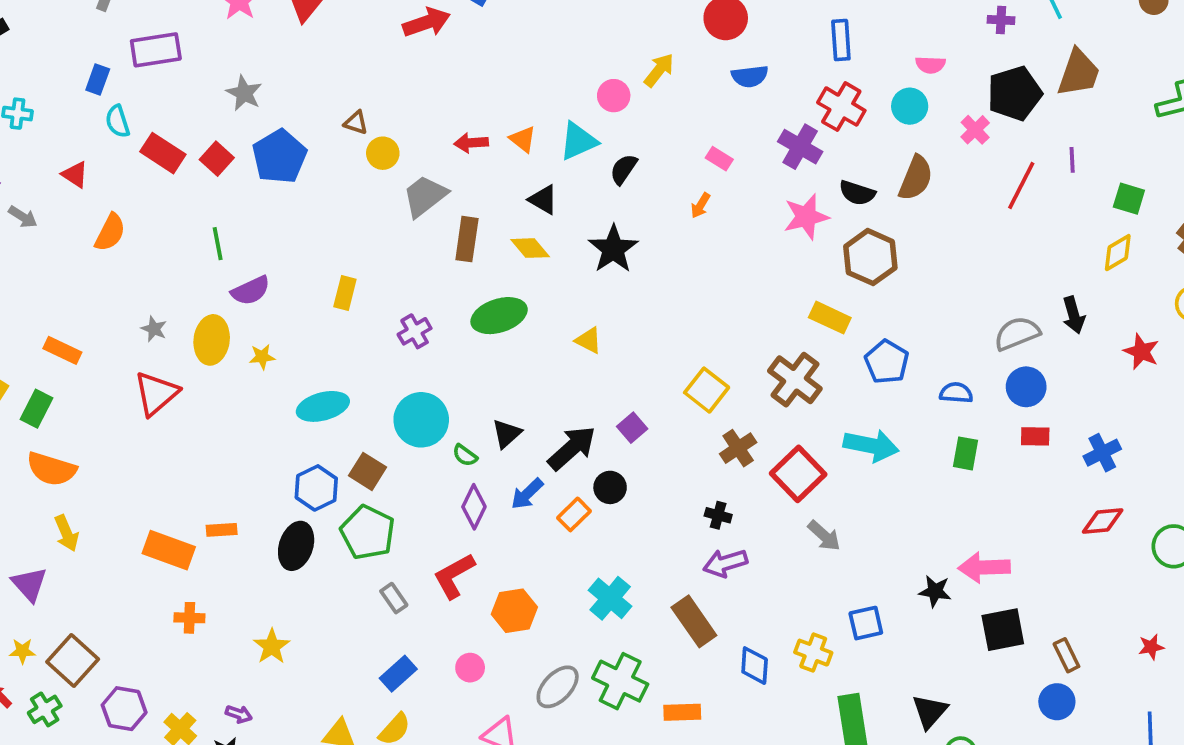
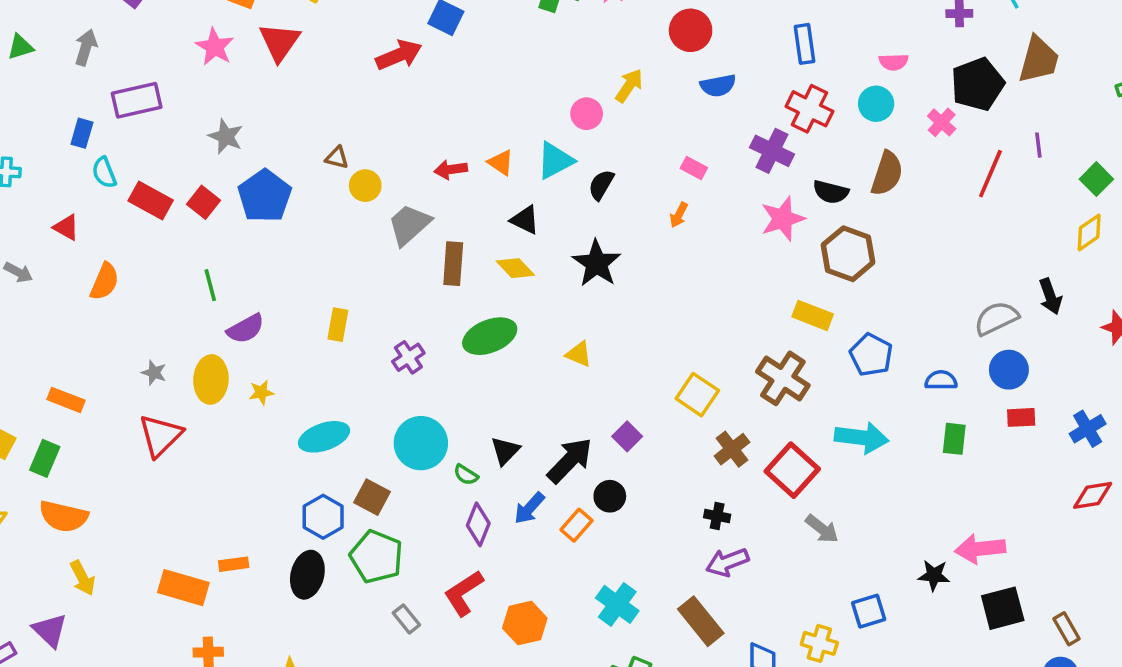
green square: (1129, 199) -> (1096, 179), turned 32

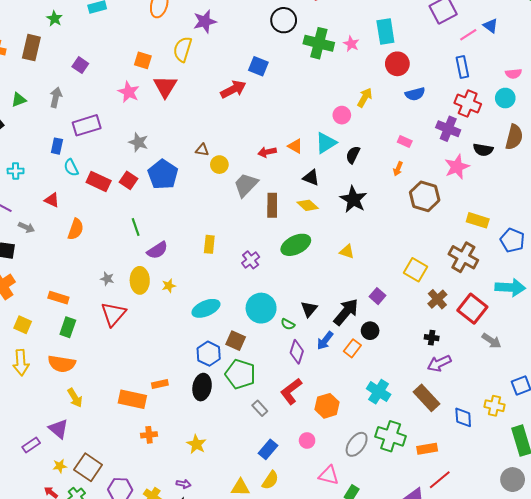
brown hexagon: (848, 254) -> (425, 196), moved
green rectangle: (45, 458) -> (68, 327), moved

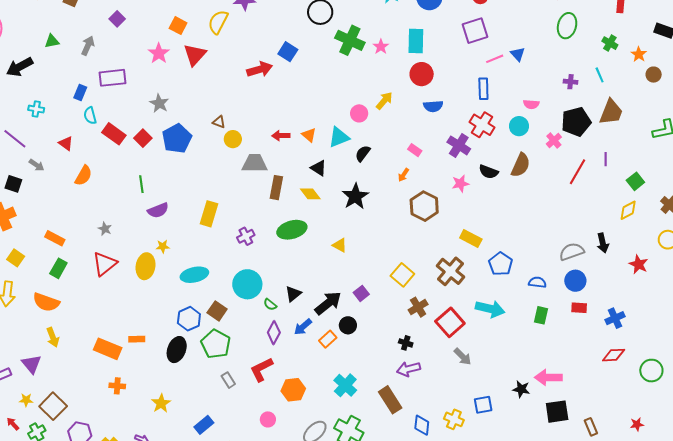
pink star: (457, 167) -> (460, 183), size x0.7
gray trapezoid: (246, 185) -> (255, 163), turned 36
yellow rectangle: (209, 244) -> (209, 214), size x1.4
yellow ellipse: (140, 280) -> (146, 266), moved
blue rectangle: (268, 449) -> (204, 425), moved

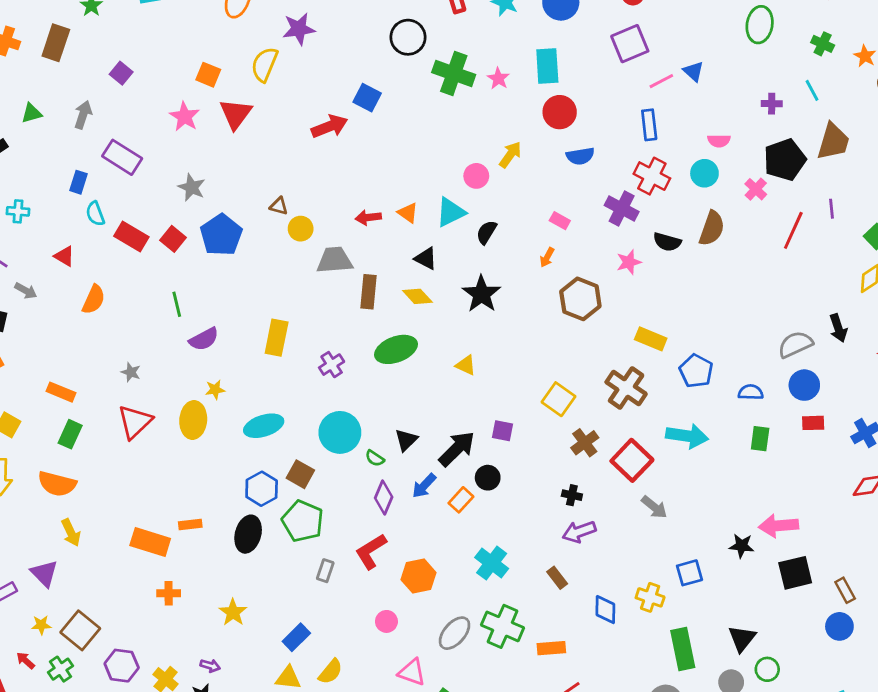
purple rectangle: (112, 78) -> (122, 157), turned 44
purple square: (361, 293) -> (502, 431), turned -35
gray rectangle: (228, 380) -> (325, 571), turned 56
brown rectangle: (390, 400) -> (557, 578), size x0.6

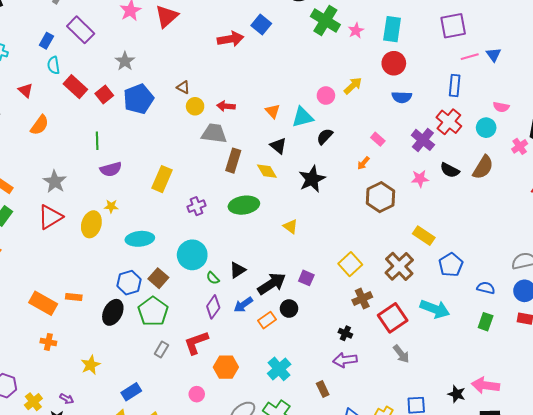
red arrow: (368, 217) -> (226, 106), moved
gray star: (131, 372) -> (55, 182), size x1.6

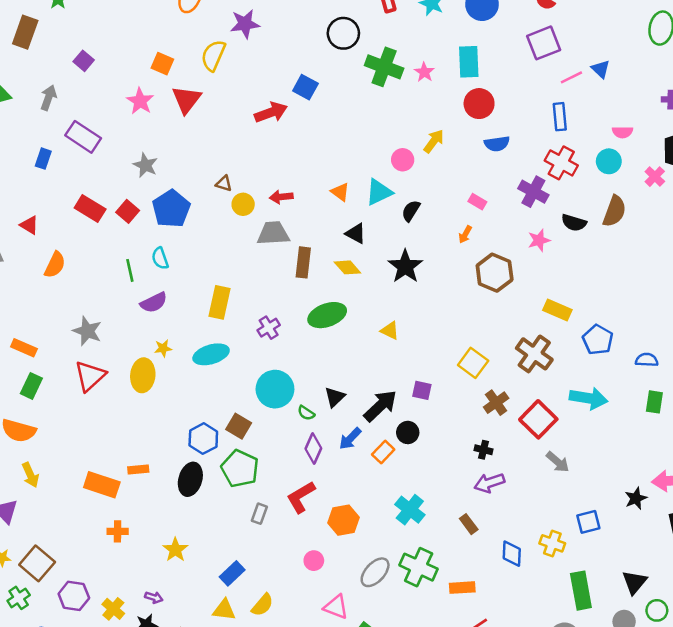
cyan semicircle: (53, 65) -> (160, 258), moved
cyan ellipse: (140, 239) -> (211, 354), moved
black star: (457, 394) -> (636, 498), turned -30

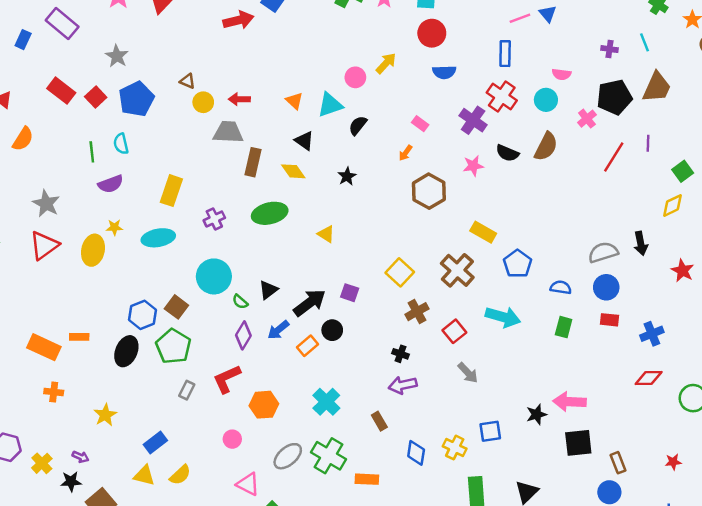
black star: (405, 266) -> (347, 176), size x0.6
red square: (538, 419) -> (454, 331), size x0.7

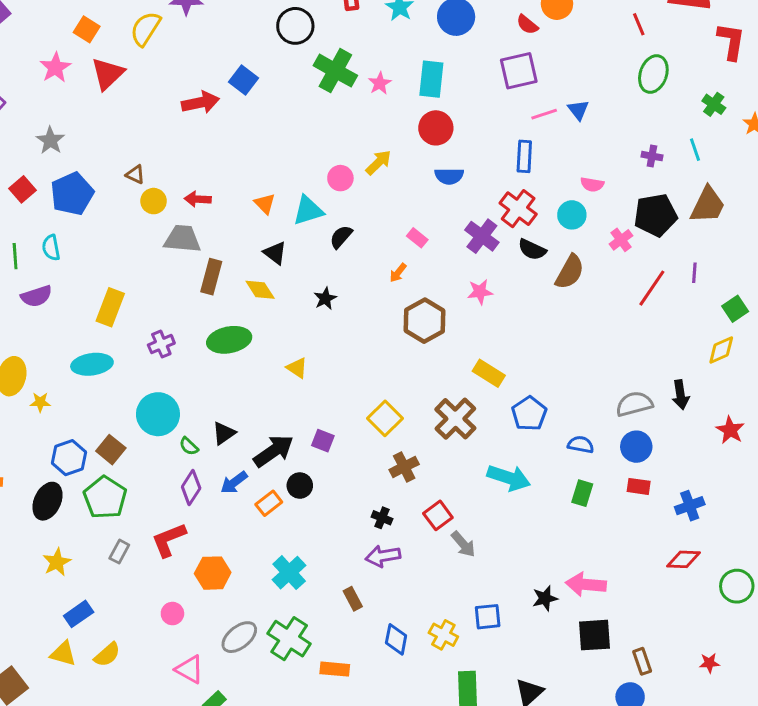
black semicircle: (507, 153) -> (532, 250), moved
yellow star: (114, 227) -> (40, 402), moved
red square: (454, 331) -> (438, 515), moved
yellow star: (105, 415) -> (57, 562), moved

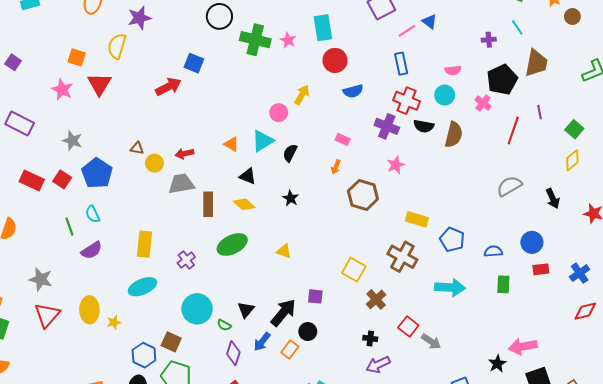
gray semicircle: (634, 404) -> (509, 186), moved

